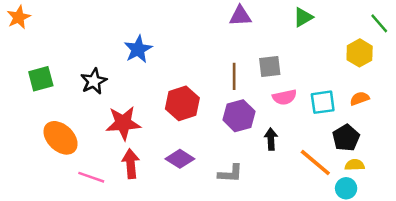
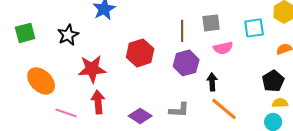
cyan square: (323, 102) -> (254, 28), moved
purple diamond: (180, 159) -> (140, 116), moved
orange line: (315, 162) -> (224, 109), moved

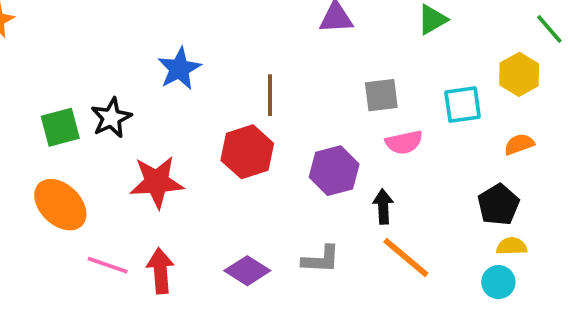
brown line: (182, 31) -> (270, 95), moved
green square: (25, 33) -> (60, 127), moved
red arrow: (98, 102) -> (160, 271), moved

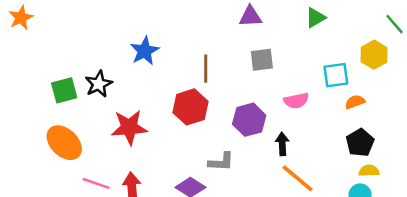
gray square: (381, 95) -> (262, 60), moved
orange semicircle: (519, 144) -> (355, 102), moved
gray L-shape: (321, 259) -> (221, 162), moved

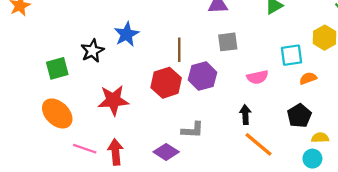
black star: (99, 84) -> (92, 51), moved
purple hexagon: (249, 120) -> (202, 76), moved
black pentagon: (360, 143) -> (299, 116), moved

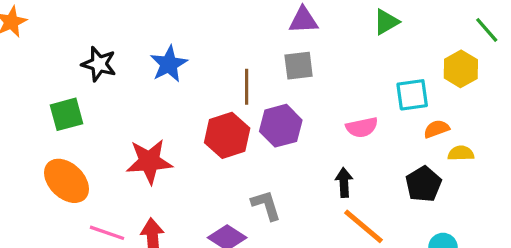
gray square: (228, 42) -> (299, 66), moved
black star: (92, 51) -> (99, 64), moved, turned -30
gray L-shape: (193, 130) -> (266, 205), turned -110
yellow semicircle: (320, 138) -> (461, 153), moved

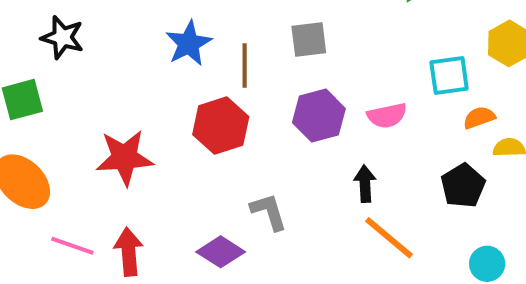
blue star: (169, 64) -> (189, 43), moved
purple hexagon: (281, 126) -> (319, 116), moved

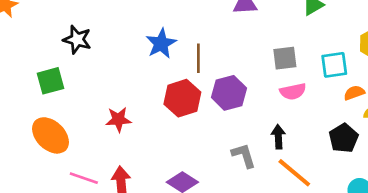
gray square: (309, 39) -> (285, 58), moved
purple hexagon: (319, 116) -> (229, 93), moved
red star: (125, 158) -> (118, 119), size x0.7
gray L-shape: (269, 212) -> (244, 155), moved

